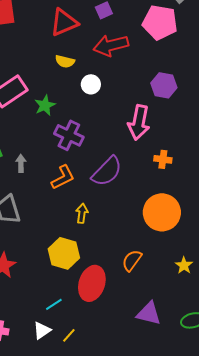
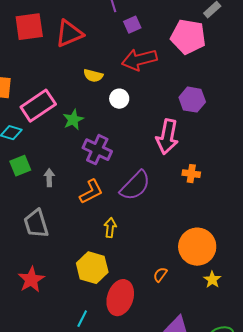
red triangle: (64, 22) -> (69, 34), moved
orange circle: (162, 212) -> (197, 247), moved
orange semicircle: (132, 260) -> (160, 275), size x0.7
cyan line: (54, 304) -> (82, 319), turned -30

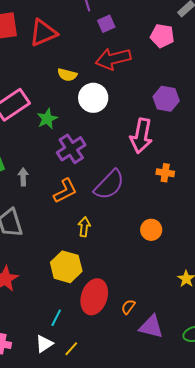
pink pentagon: (188, 37) -> (162, 36), size x0.7
white circle: (119, 99) -> (93, 98), size x1.5
purple cross: (97, 150) -> (71, 149), turned 32
orange circle: (197, 247) -> (151, 230), moved, size x0.6
orange semicircle: (160, 275) -> (128, 307), moved

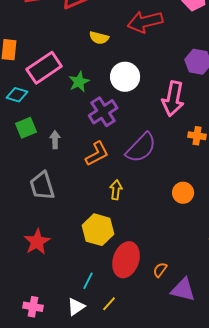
white circle: (93, 98) -> (125, 77), moved
yellow line: (71, 349) -> (109, 304), moved

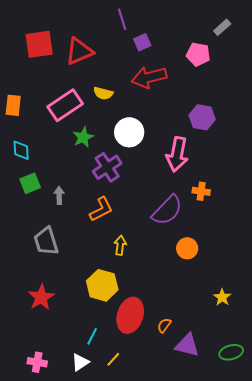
pink rectangle: (44, 68) -> (65, 105), moved
cyan diamond: (17, 95) -> (21, 150), turned 70
purple semicircle: (141, 148) -> (167, 210), moved

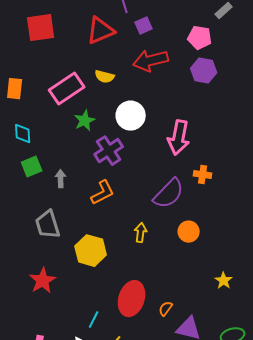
red triangle: (79, 51) -> (101, 31), moved
purple hexagon: (202, 117) -> (204, 71), moved
yellow arrow: (120, 245) -> (141, 233), moved
yellow hexagon: (102, 285) -> (91, 251), moved

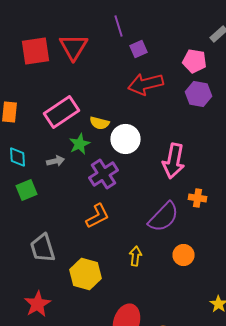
red triangle: (101, 31) -> (74, 47), moved, turned -36
yellow semicircle: (105, 77) -> (100, 123), moved
gray arrow: (61, 179) -> (56, 161), moved, turned 78

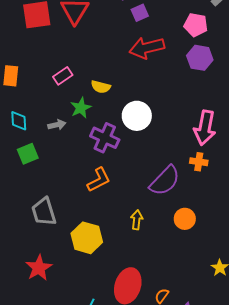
pink rectangle: (62, 112) -> (63, 76), size x0.6
white circle: (126, 139) -> (137, 116), moved
pink arrow: (174, 161) -> (205, 128), moved
purple cross: (104, 174) -> (105, 138), turned -32

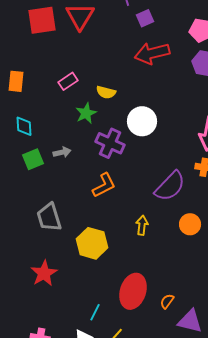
gray arrow: (57, 125) -> (62, 152), moved

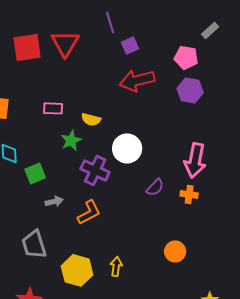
pink rectangle: (68, 81) -> (53, 108), turned 36
gray arrow: (62, 152) -> (54, 201), moved
green square: (33, 159) -> (35, 173), moved
purple semicircle: (170, 186) -> (155, 187), moved, size x0.6
yellow arrow: (142, 225) -> (116, 266), moved

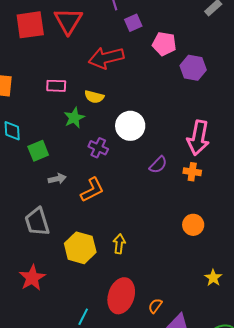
pink pentagon: (186, 57) -> (164, 44), moved
red arrow: (137, 80) -> (106, 58), moved
purple cross: (95, 170) -> (98, 148), size x0.7
orange circle: (175, 251) -> (193, 225), moved

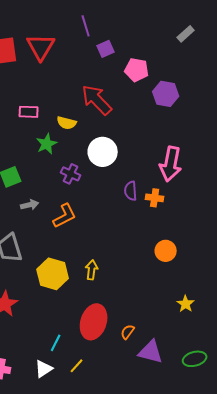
red arrow: (106, 58) -> (97, 100), moved, turned 60
purple semicircle: (158, 165) -> (131, 191), turned 132
orange cross: (192, 172) -> (155, 198), moved

